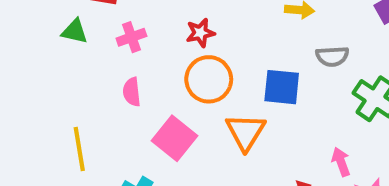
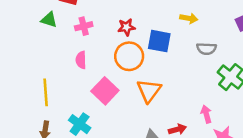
blue square: (282, 87) -> (159, 41), moved

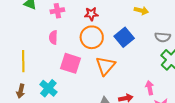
blue square: (159, 41) -> (124, 37), moved, turned 36
gray semicircle: (207, 49) -> (163, 37), moved
pink square: (105, 91) -> (70, 63), turned -30

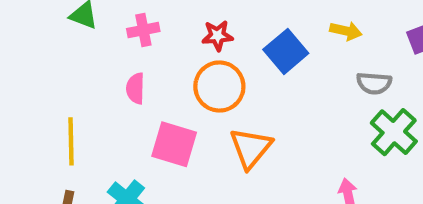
yellow arrow: (141, 11) -> (346, 31), moved
blue square: (124, 37) -> (286, 51), moved

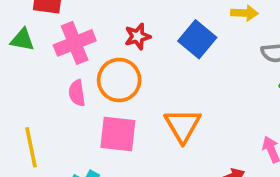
pink cross: (143, 30) -> (75, 43), size x1.5
orange circle: (219, 87) -> (119, 80), moved

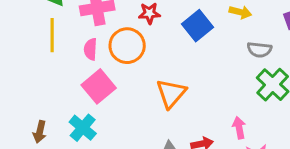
pink square: (118, 134) -> (99, 86), moved, turned 32
yellow line: (31, 147) -> (52, 35), moved

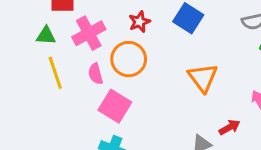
orange triangle: (171, 93) -> (203, 78), moved

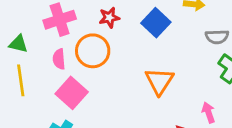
green triangle: (46, 36) -> (18, 44), moved
yellow line: (55, 73) -> (21, 80), moved

